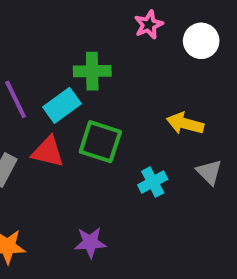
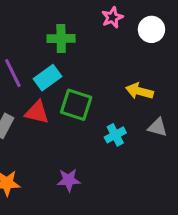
green cross: (92, 71) -> (61, 38), moved
gray triangle: (209, 172) -> (157, 127), turned -30

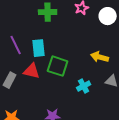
green cross: (61, 38) -> (48, 12), moved
cyan rectangle: (48, 78) -> (39, 48), turned -60

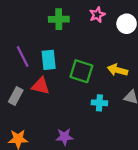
green square: (58, 66) -> (81, 71), moved
cyan cross: (84, 86) -> (99, 103), turned 32

